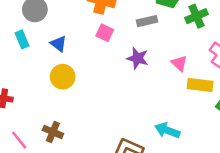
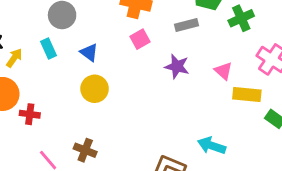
pink square: (105, 33) -> (140, 39), turned 36

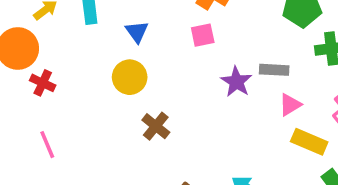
gray rectangle: (186, 25) -> (274, 70), moved
pink triangle: (223, 71) -> (290, 105), turned 30
brown cross: (85, 150) -> (156, 126), moved

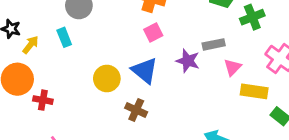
blue triangle: (137, 32) -> (145, 71), moved, size x1.5

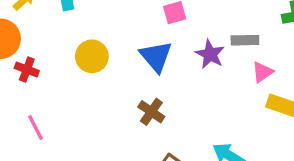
yellow circle: (107, 78) -> (92, 56), moved
brown cross: (136, 110) -> (151, 112), moved

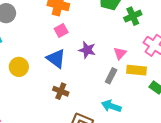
gray rectangle: (245, 40) -> (111, 76), moved, turned -49

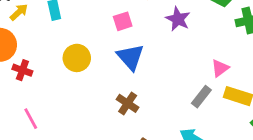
pink square: (61, 30) -> (123, 21), moved
purple star: (87, 50) -> (178, 19), moved

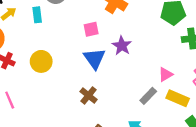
purple star: (178, 19) -> (122, 46), moved
yellow circle: (77, 58) -> (41, 61), moved

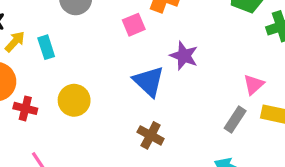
cyan rectangle: (37, 15) -> (46, 47), moved
pink square: (91, 29) -> (134, 25), moved

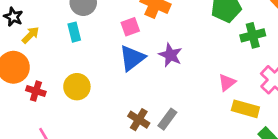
cyan rectangle: (46, 47) -> (74, 32), moved
blue triangle: (149, 81) -> (132, 58), moved, turned 36
gray rectangle: (235, 119) -> (167, 119), moved

